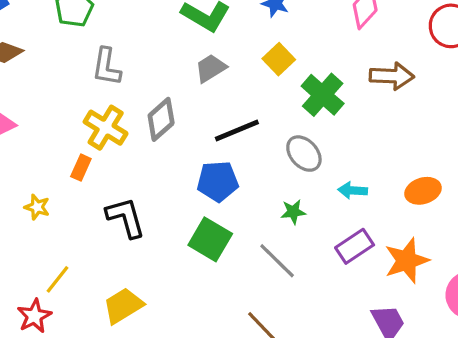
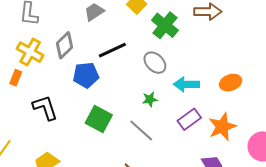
blue pentagon: (218, 181) -> (86, 75), moved
cyan arrow: (353, 190) -> (186, 84), size x1.4

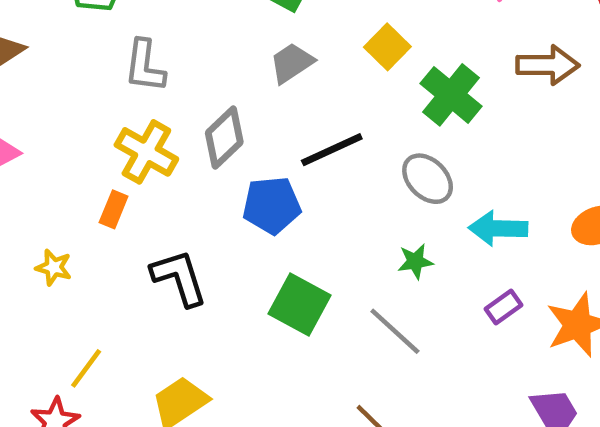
purple rectangle: (189, 119) -> (504, 307), size x0.7

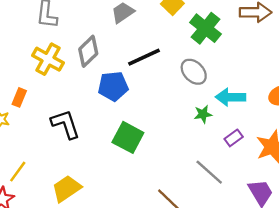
orange rectangle: (114, 209) -> (19, 97), moved
green star: (415, 261) -> (203, 114), moved
gray line: (395, 331) -> (209, 172), moved

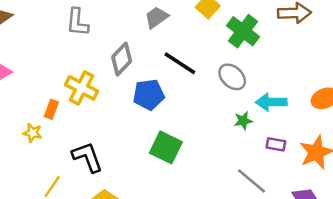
black line: (144, 57) -> (180, 63), turned 60
yellow cross: (48, 59) -> (82, 88), moved
black L-shape: (66, 124) -> (87, 157), moved
purple rectangle: (234, 138) -> (276, 144), turned 48

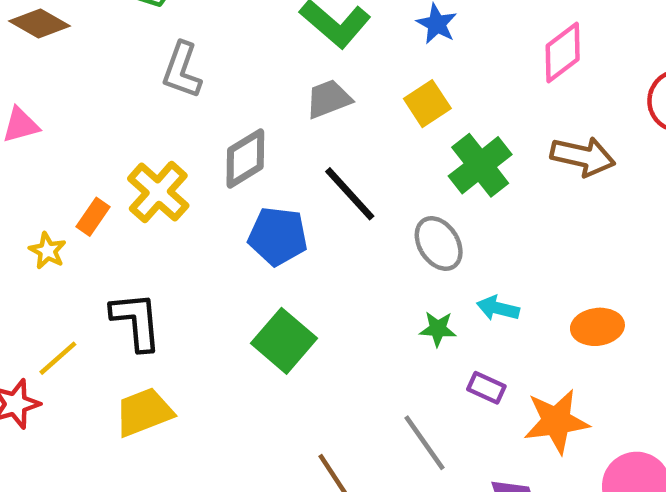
cyan arrow: (271, 102) -> (498, 308), size x0.7

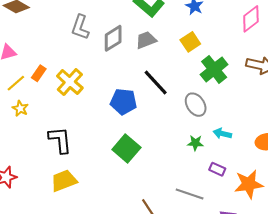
gray diamond: (245, 158) -> (113, 38), moved
orange rectangle: (93, 217) -> (39, 73), moved
yellow line: (58, 358) -> (16, 83), moved
gray line: (424, 443) -> (190, 194), turned -36

